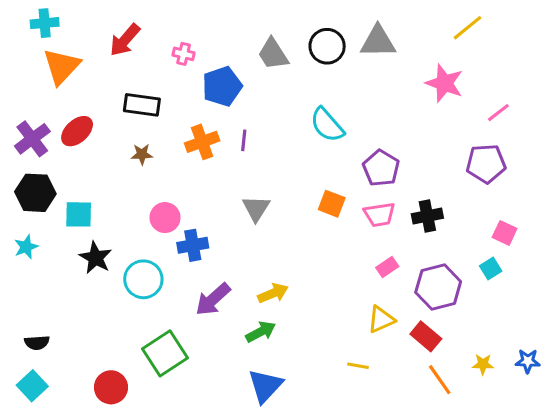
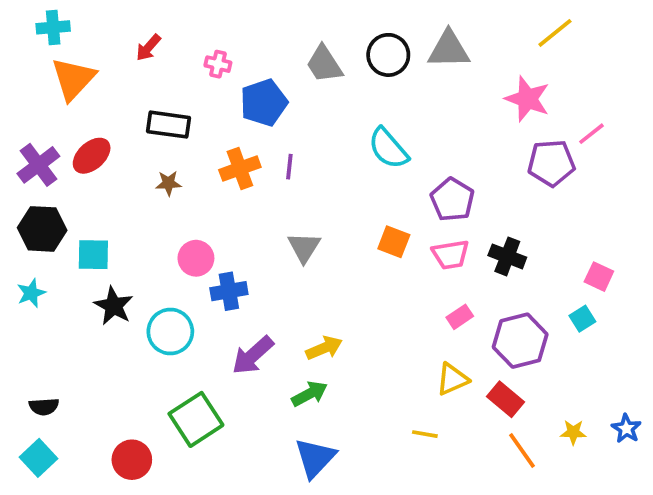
red arrow: (125, 40) -> (148, 48), size x0.7
purple pentagon: (486, 164) -> (551, 163), moved
black cross: (427, 216) -> (507, 256), turned 32
blue star: (528, 361) -> (626, 429), turned 30

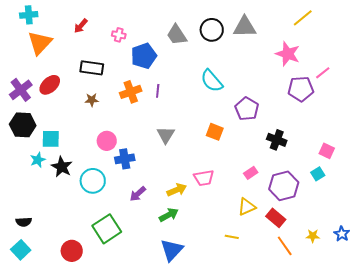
pink trapezoid: (451, 255) -> (204, 178), moved
cyan star: (31, 293) -> (38, 160), moved
purple arrow: (253, 355) -> (138, 194), size x0.7

